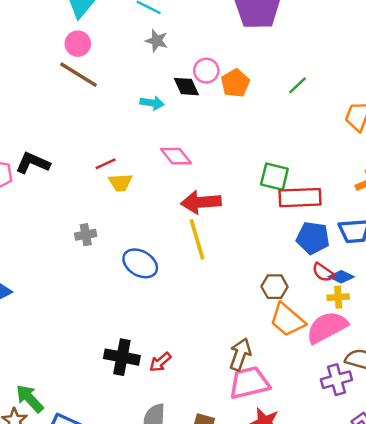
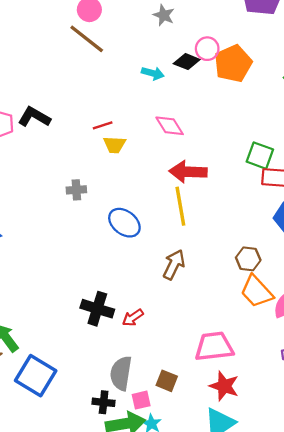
orange pentagon: (235, 83) -> (233, 64), size x1.4
black diamond: (186, 87) -> (187, 62), turned -50
brown arrow: (240, 354) -> (174, 265), moved

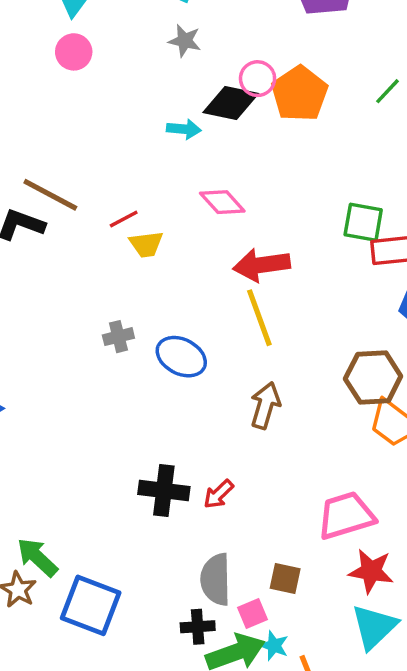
brown line: (87, 39) -> (50, 195), moved
black diamond: (187, 62) -> (231, 103), size x1.4
gray cross: (76, 190) -> (118, 337), moved
brown hexagon: (248, 259) -> (373, 378), size x1.5

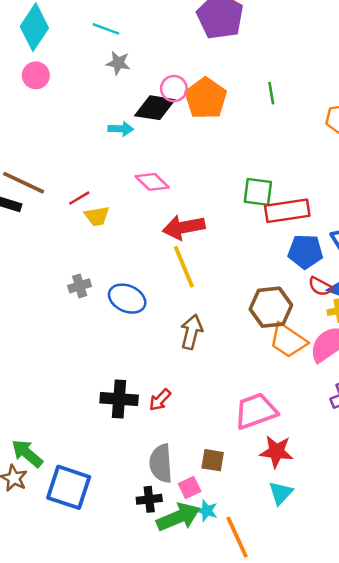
green line: (388, 91) -> (271, 93), turned -50
cyan triangle: (374, 627) -> (281, 493), size x0.7

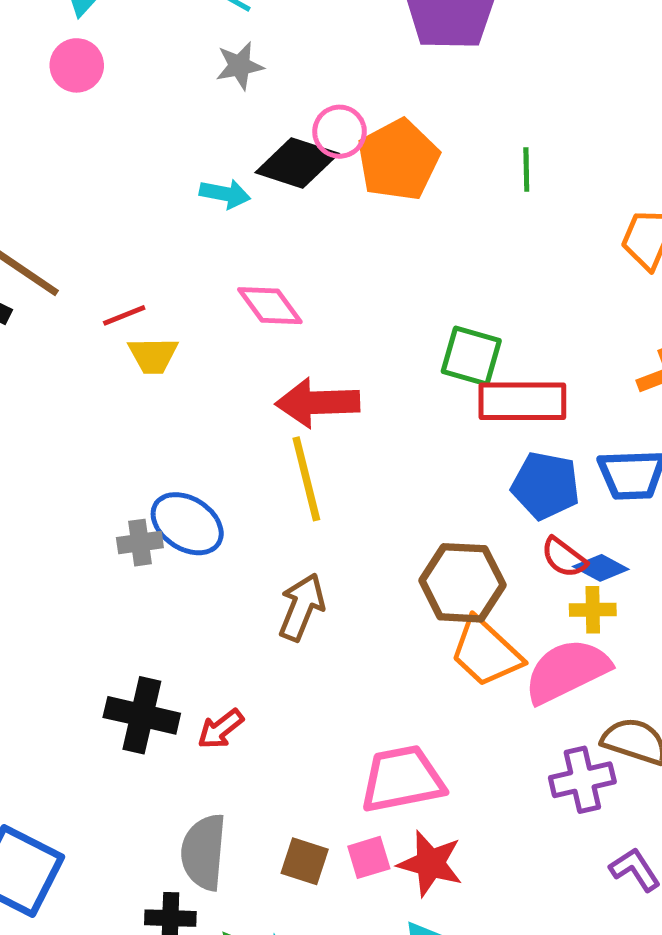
gray star: (118, 63) -> (240, 66), turned -30
gray cross: (80, 286) -> (140, 543), moved
pink square: (190, 487) -> (369, 857), moved

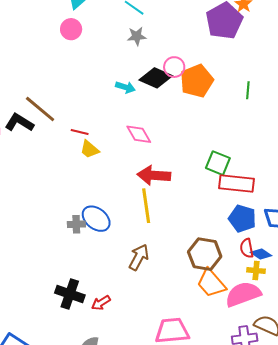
red line: (124, 315) -> (80, 132), turned 30
yellow trapezoid: (153, 355) -> (90, 149), turned 35
red semicircle: (564, 557) -> (247, 248), turned 36

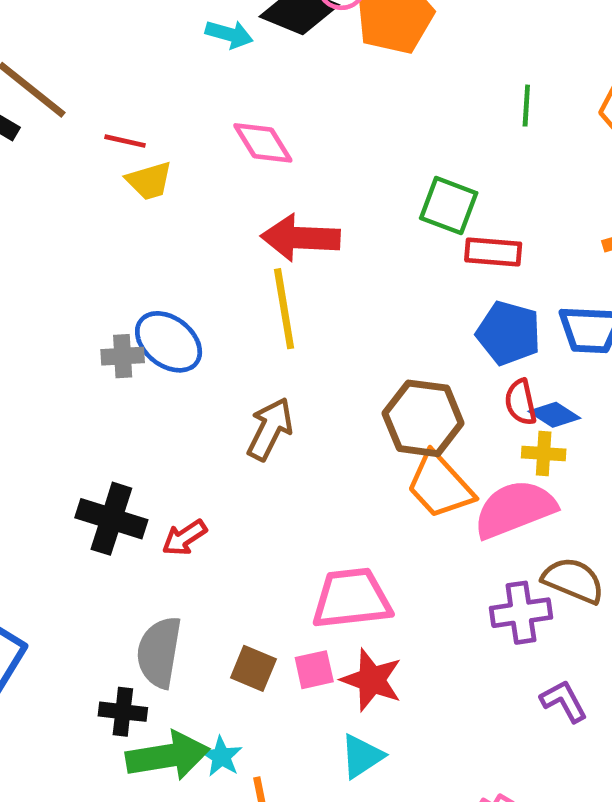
green line: (248, 90) -> (526, 106), moved
yellow trapezoid: (90, 149) -> (149, 181), turned -55
red rectangle: (236, 183) -> (493, 252), size x0.7

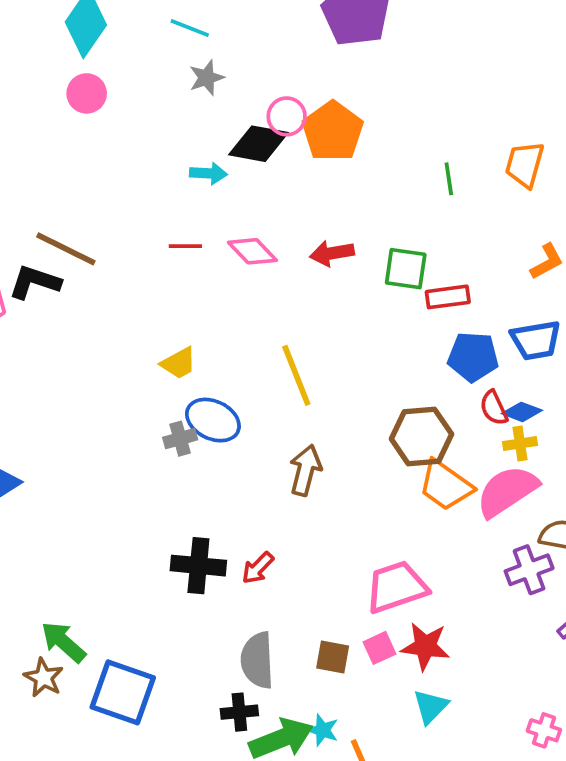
red line: (125, 141) -> (185, 246), moved
yellow trapezoid: (149, 181) -> (179, 363), moved
red arrow: (300, 238) -> (332, 253), moved, size x0.7

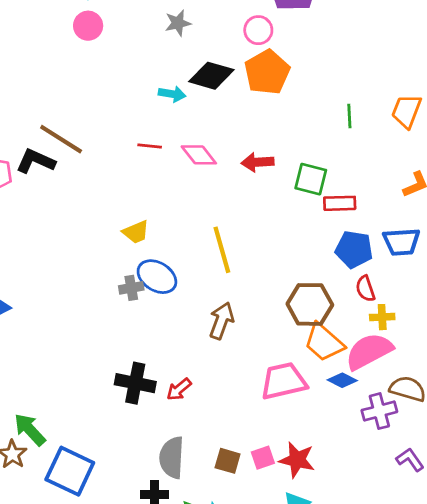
pink circle: (287, 116) -> (258, 30), moved
blue diamond: (522, 412) -> (342, 380), moved
pink trapezoid: (396, 587) -> (284, 381), moved

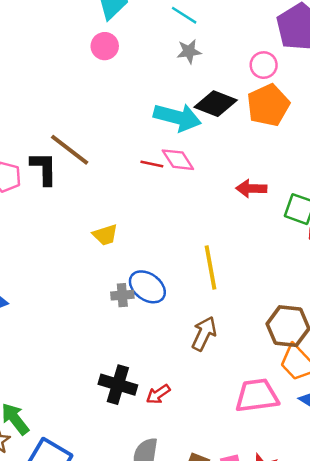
cyan arrow: (172, 94) -> (177, 117), size x1.8
pink diamond: (199, 155) -> (178, 160), moved
black L-shape: (36, 161) -> (44, 168), turned 60
yellow trapezoid: (136, 232) -> (105, 235), moved

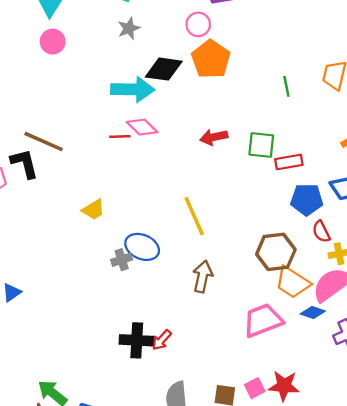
red arrow: (158, 394) -> (162, 340), moved

